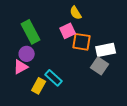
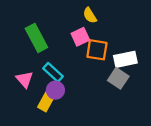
purple circle: (27, 54) -> (55, 90), moved
pink triangle: (21, 67) -> (25, 79), turned -42
cyan rectangle: (54, 78) -> (53, 72), moved

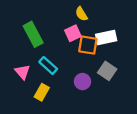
white rectangle: (125, 59) -> (106, 38), moved
purple circle: (55, 90) -> (83, 82), moved

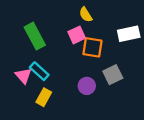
white rectangle: (106, 38) -> (129, 34), moved
cyan rectangle: (48, 65) -> (39, 71), moved
gray square: (107, 71) -> (113, 75), turned 30

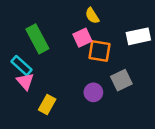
cyan rectangle: (39, 71) -> (22, 66), moved

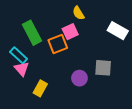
white rectangle: (138, 36) -> (118, 31), turned 42
orange square: (99, 51) -> (58, 44), moved, turned -30
gray square: (121, 80) -> (103, 68), turned 30

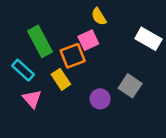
gray square: (103, 68) -> (130, 86), turned 30
pink triangle: (22, 69) -> (32, 99), moved
yellow rectangle: (40, 88) -> (61, 79), moved, turned -63

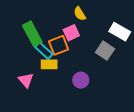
cyan rectangle: (23, 70) -> (44, 51), moved
yellow rectangle: (61, 79) -> (49, 64), turned -56
gray square: (130, 86) -> (105, 51), moved

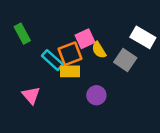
yellow semicircle: (80, 14) -> (99, 50), moved
green rectangle: (32, 34) -> (22, 34), moved, size x0.7
yellow rectangle: (49, 64) -> (70, 71), moved

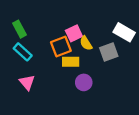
cyan rectangle: (52, 60) -> (23, 52), moved
gray square: (125, 60) -> (109, 52), turned 36
yellow rectangle: (70, 71) -> (71, 62), moved

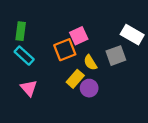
green rectangle: (19, 29) -> (21, 31), turned 35
yellow semicircle: (86, 43) -> (90, 63), moved
yellow rectangle: (71, 62) -> (75, 79), moved, turned -49

